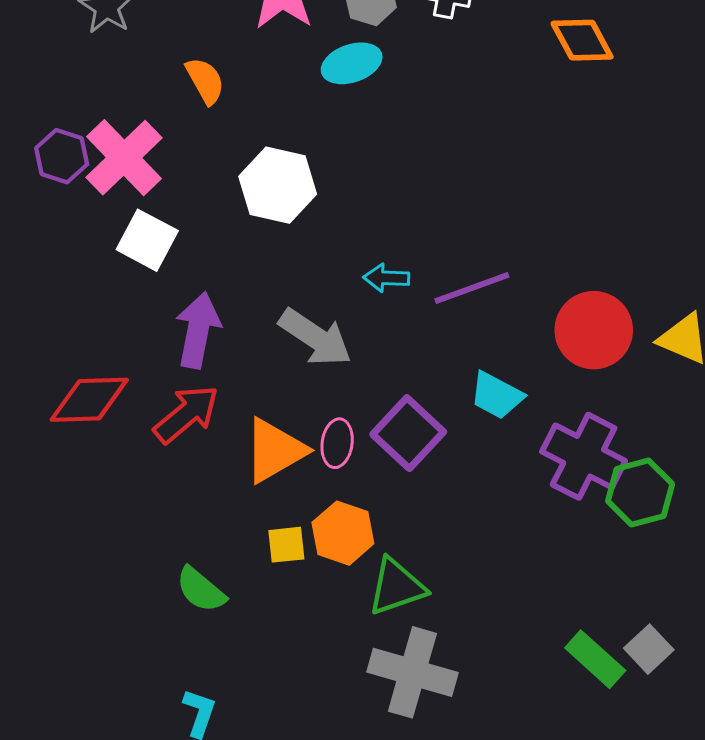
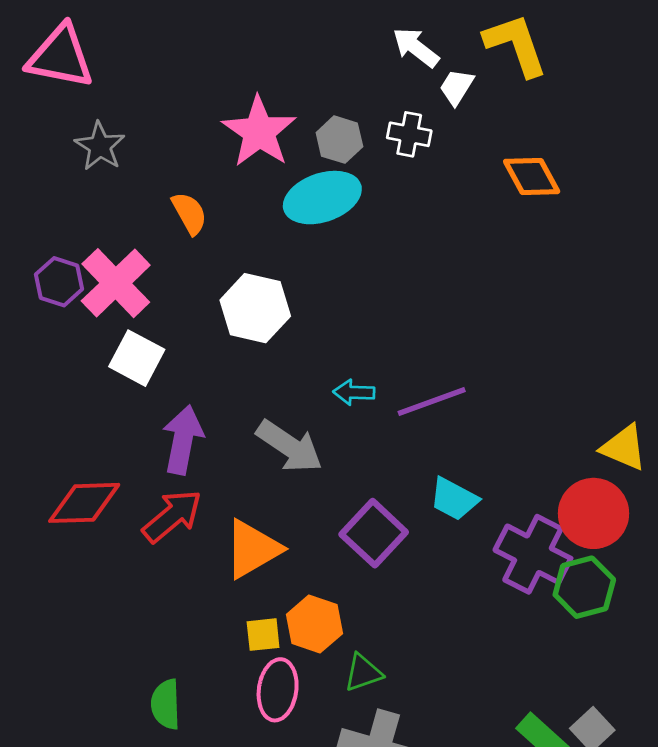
cyan ellipse: (352, 63) -> (322, 198), size x1.4
red circle: (594, 330) -> (593, 513), moved
pink ellipse: (337, 443) -> (278, 690), moved, size x1.4
green triangle: (397, 587) -> (363, 673), size x0.7
green semicircle: (201, 590) -> (166, 704), moved, turned 48

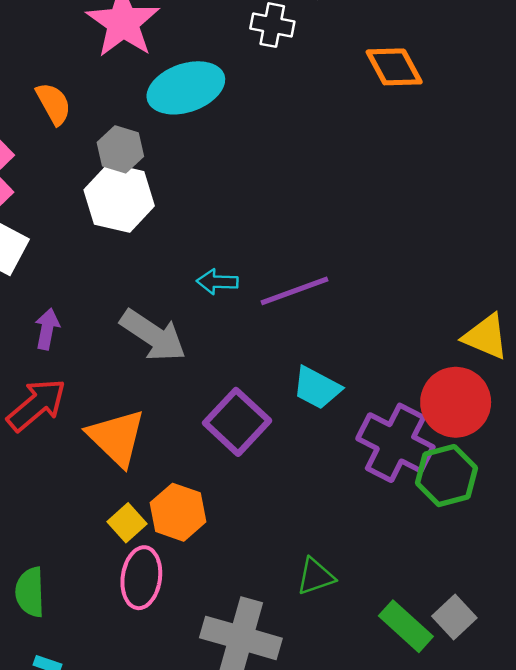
gray hexagon: (339, 140) -> (120, 149), moved
purple arrow: (183, 440) -> (47, 329), size x0.6
orange triangle: (253, 549) -> (116, 438), turned -46
yellow square: (263, 635) -> (127, 523), turned -36
green triangle: (363, 673) -> (316, 576), moved

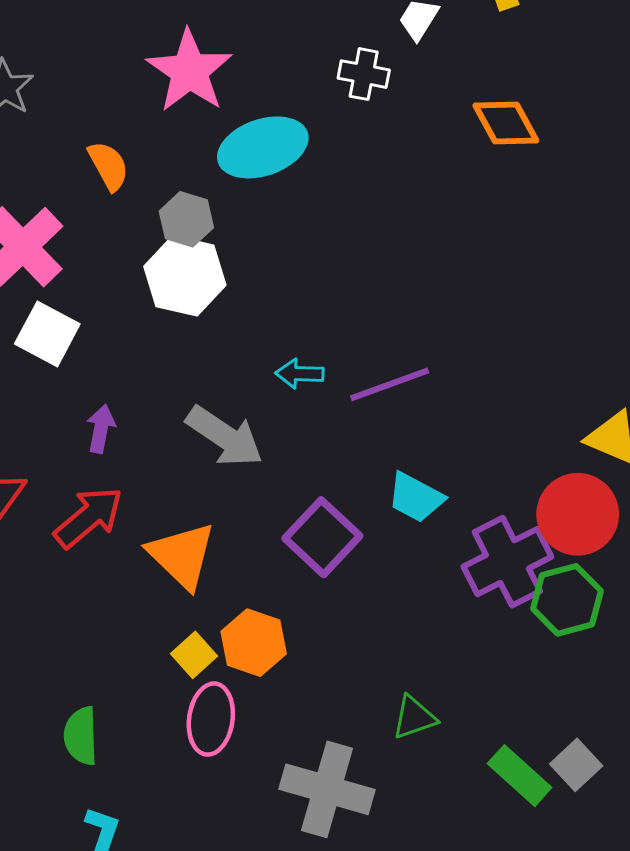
purple cross: (395, 443) -> (507, 562), turned 36

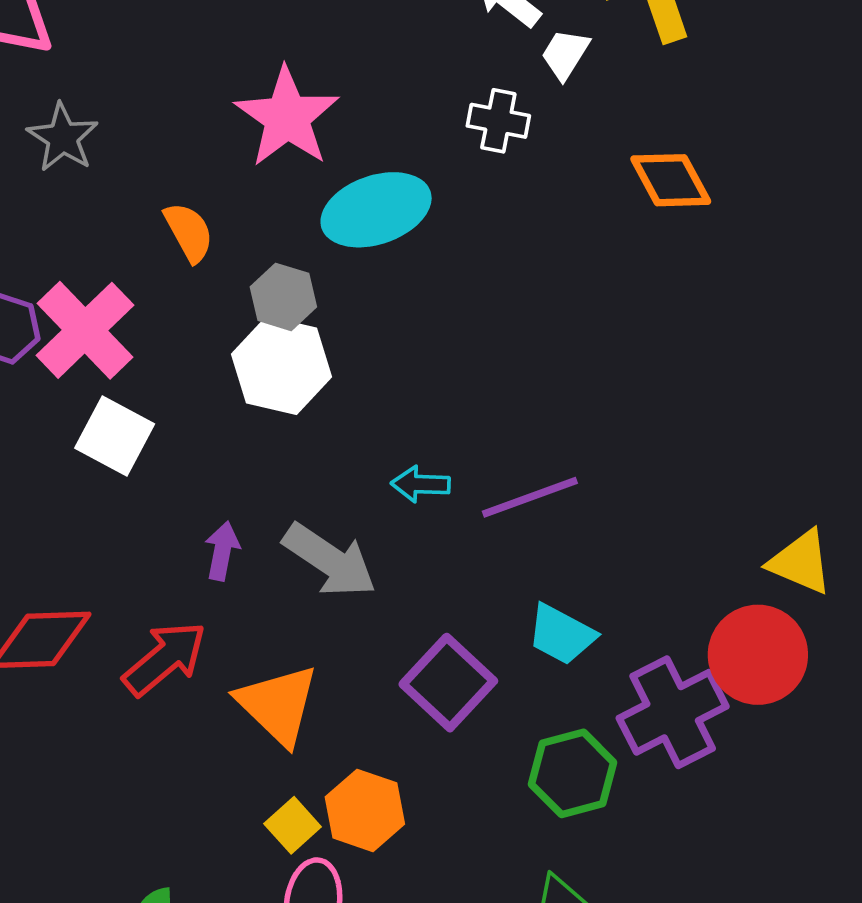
purple arrow: (101, 429) -> (222, 551), moved
green hexagon: (567, 600) -> (573, 773), moved

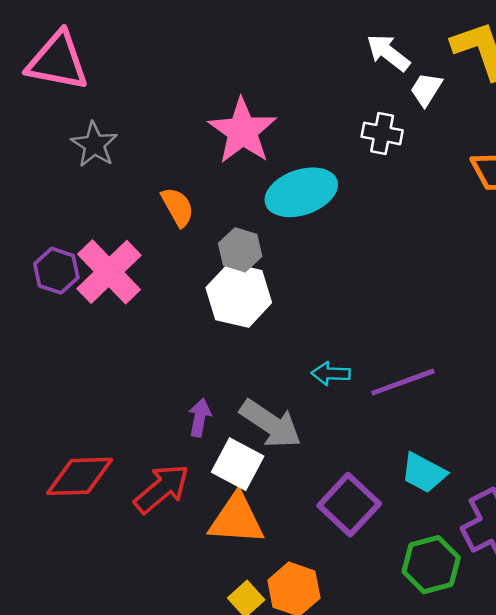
white square: (115, 436) -> (238, 464), moved
orange triangle: (278, 705) -> (236, 519), turned -40

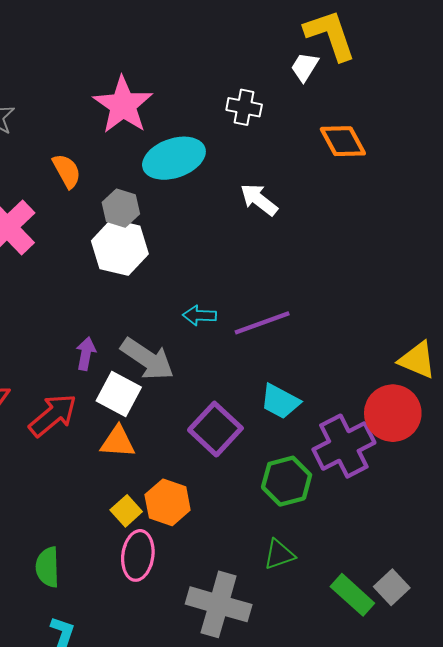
white arrow: (388, 53) -> (259, 200), moved
white trapezoid: (426, 89) -> (305, 67), moved
orange triangle: (236, 519) -> (118, 442), size x0.7

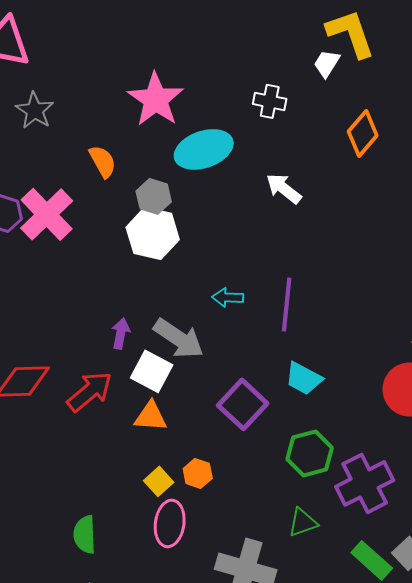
orange diamond: (343, 141) -> (363, 133), turned 69
purple line: (262, 323) -> (287, 304), turned -64
purple cross: (344, 446) -> (365, 483), moved
orange hexagon: (168, 502) -> (198, 473), size x0.7

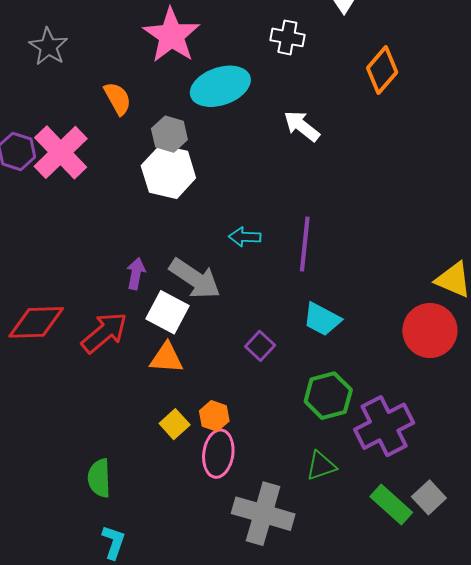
purple square: (243, 404) -> (260, 346), size x0.6
pink ellipse: (170, 523) -> (218, 454), moved

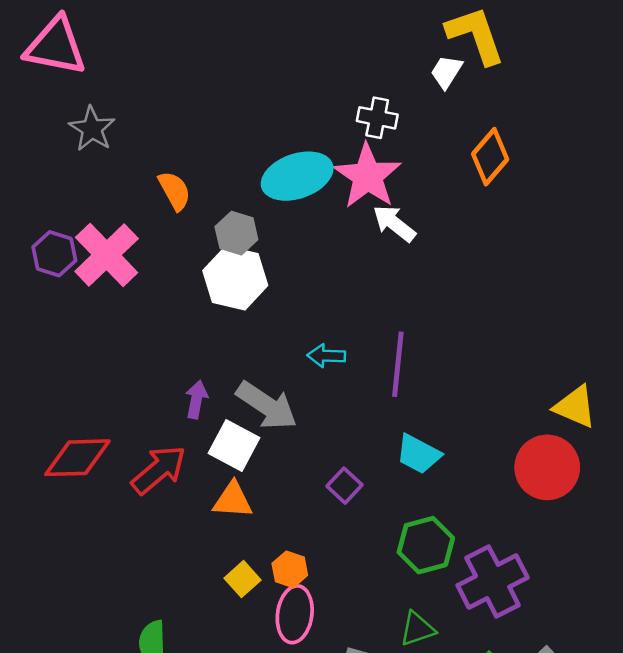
pink star: (171, 35) -> (368, 176), moved

